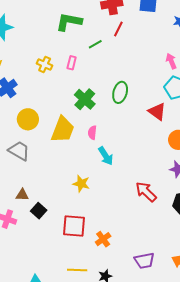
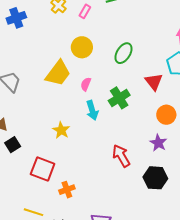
green cross: (85, 99) -> (119, 98), moved
yellow circle: (28, 119) -> (82, 47), moved

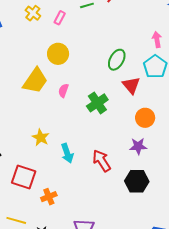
green ellipse: (123, 53) -> (117, 60), moved
cyan arrow: (92, 110) -> (67, 153), moved
purple star: (158, 143) -> (138, 146), turned -30

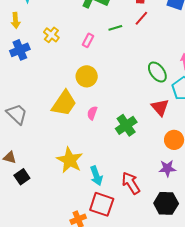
yellow cross: (33, 13) -> (51, 35), moved
green ellipse: (117, 60) -> (157, 72), moved, turned -65
yellow star: (41, 137) -> (70, 160), size x1.5
red square: (24, 177) -> (102, 204), moved

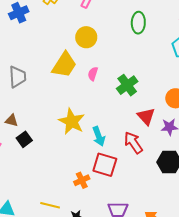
green ellipse: (157, 72) -> (138, 23), moved, turned 40
red triangle: (160, 107) -> (146, 116), moved
gray trapezoid: (17, 114) -> (17, 77), turned 45

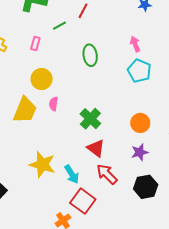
pink semicircle: (93, 74) -> (53, 104), moved
red triangle: (146, 116) -> (96, 148), moved
red square: (105, 165) -> (83, 201), turned 30

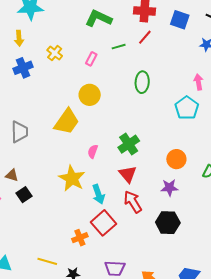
pink arrow: (135, 44) -> (198, 82), moved
pink semicircle: (53, 104) -> (93, 151), moved

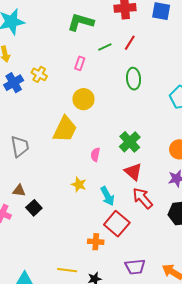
red line: (145, 37) -> (130, 43), moved
yellow cross: (55, 53) -> (39, 74), moved
yellow star: (72, 178) -> (79, 184), size x0.6
orange cross: (80, 238) -> (96, 242), turned 35

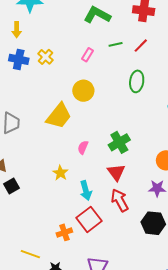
blue cross: (14, 83) -> (19, 59), turned 30
orange cross: (96, 242) -> (64, 232), turned -35

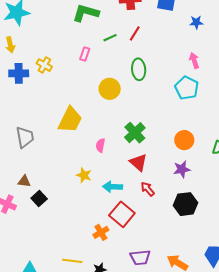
yellow circle: (83, 91) -> (110, 89), moved
cyan arrow: (86, 190) -> (113, 187), turned 120
red arrow: (120, 200) -> (148, 189), size x0.7

